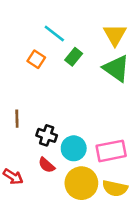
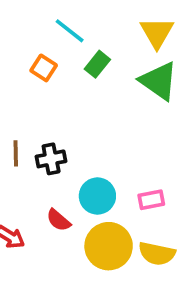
black cross: (47, 135) -> (51, 159), moved, turned -30
pink rectangle: (111, 151) -> (151, 200), size x0.6

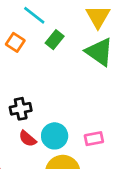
red semicircle: (58, 220) -> (27, 139), moved

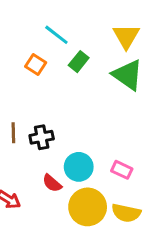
red semicircle: (27, 139) -> (52, 183), moved
pink rectangle: (94, 139) -> (122, 170), turned 36

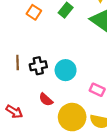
cyan circle: (79, 167) -> (66, 70), moved

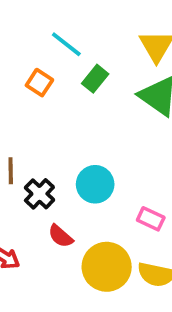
black cross: (38, 66) -> (39, 194), moved, turned -35

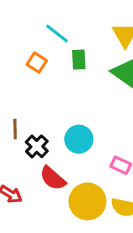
green rectangle: (95, 79) -> (79, 60), turned -42
red semicircle: (61, 236) -> (53, 178), size x1.4

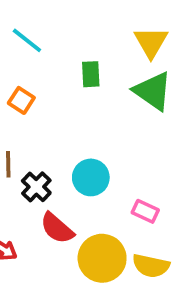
cyan line: (57, 33) -> (27, 40), moved
orange square: (37, 62) -> (21, 100), moved

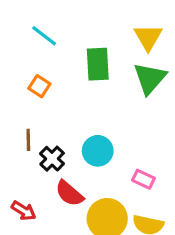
green rectangle: (91, 74) -> (98, 64), size x1.5
green triangle: (153, 91) -> (150, 78), turned 36

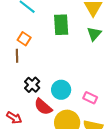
green triangle: (150, 78) -> (94, 34), size x0.7
brown line: (28, 140) -> (17, 56), moved
cyan circle: (98, 151) -> (61, 90), moved

